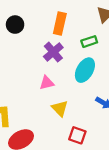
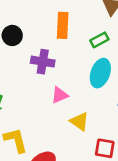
purple cross: (53, 52) -> (43, 62), moved, turned -30

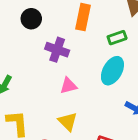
yellow triangle: (79, 121) -> (68, 121), moved

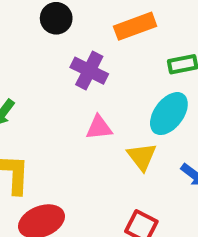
orange rectangle: (83, 17) -> (135, 26), turned 50
yellow triangle: (68, 121) -> (142, 157), moved

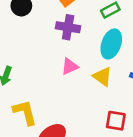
purple cross: (89, 71) -> (68, 27), moved

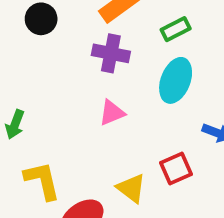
yellow triangle: (102, 77) -> (131, 188), moved
red square: (116, 121) -> (176, 168), moved, turned -35

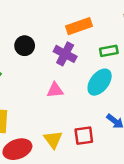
black circle: (41, 19) -> (25, 46), moved

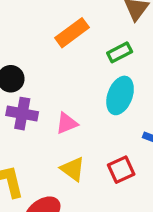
purple cross: (65, 54) -> (22, 114), moved
yellow triangle: (53, 140) -> (73, 169), moved

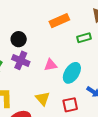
cyan ellipse: (120, 95) -> (72, 73), moved
pink triangle: (67, 123) -> (50, 65), moved

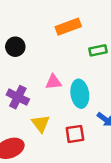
purple cross: (21, 60) -> (18, 97), moved
cyan ellipse: (72, 73) -> (80, 94), turned -45

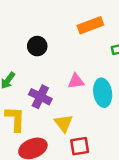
red square: (75, 134) -> (80, 146), moved

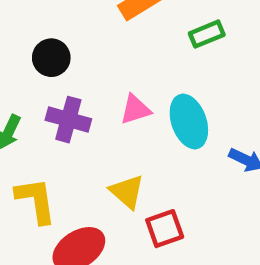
purple cross: (40, 97) -> (68, 120), moved

